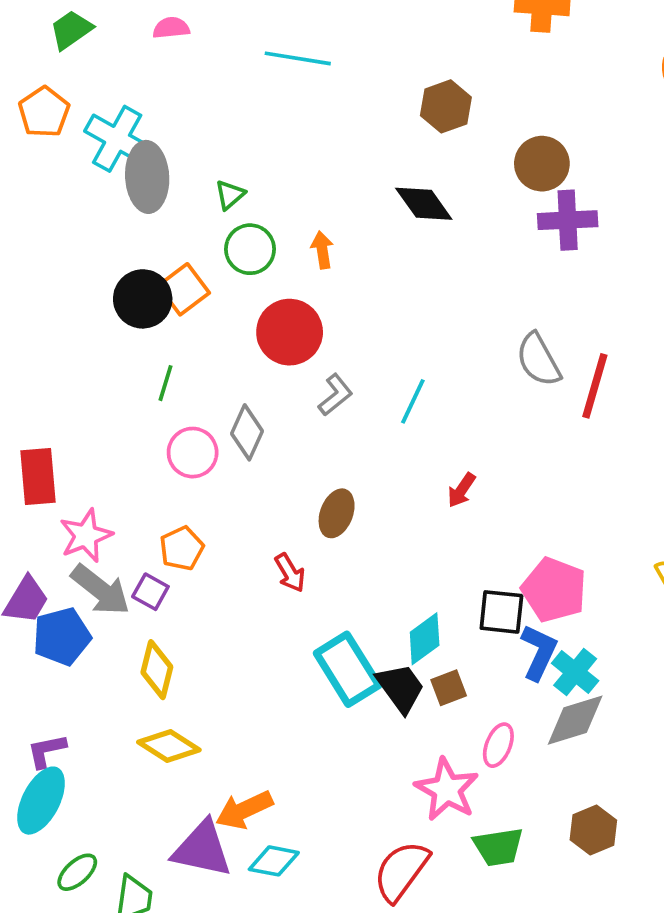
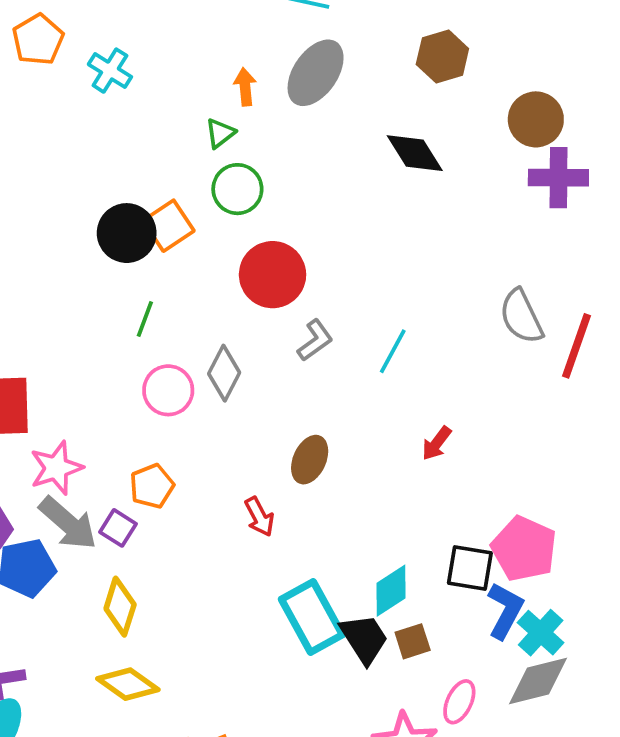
cyan cross: (117, 139) -> (110, 71), size x0.7
gray ellipse: (147, 177) -> (316, 73), moved, turned 34
orange arrow: (322, 250) -> (245, 87), moved

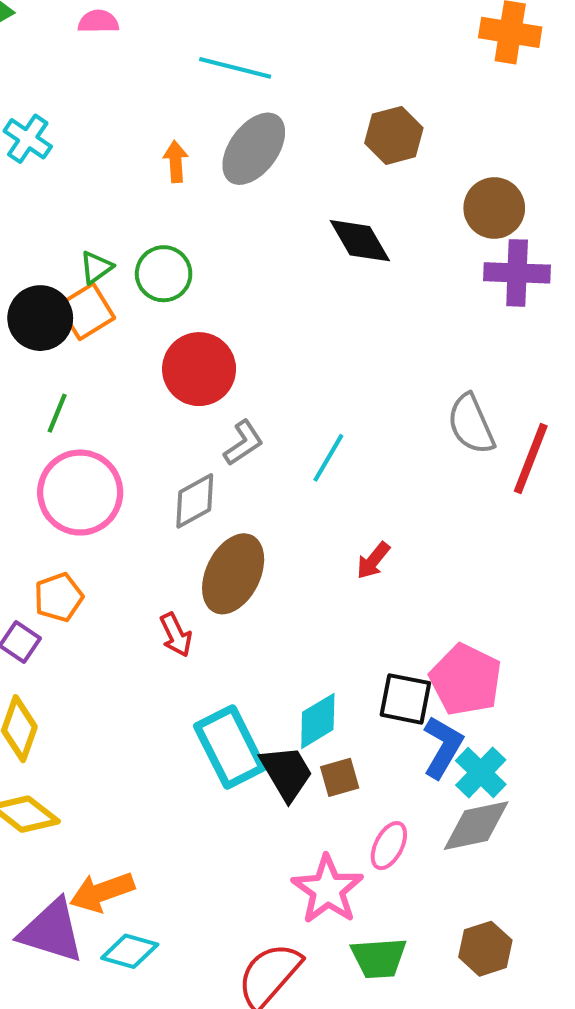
green triangle: (220, 133) -> (96, 267), moved
gray diamond: (224, 373) -> (195, 501), moved, turned 32
pink circle: (168, 390) -> (80, 493), size x1.5
brown ellipse: (310, 460) -> (233, 574), size x1.5

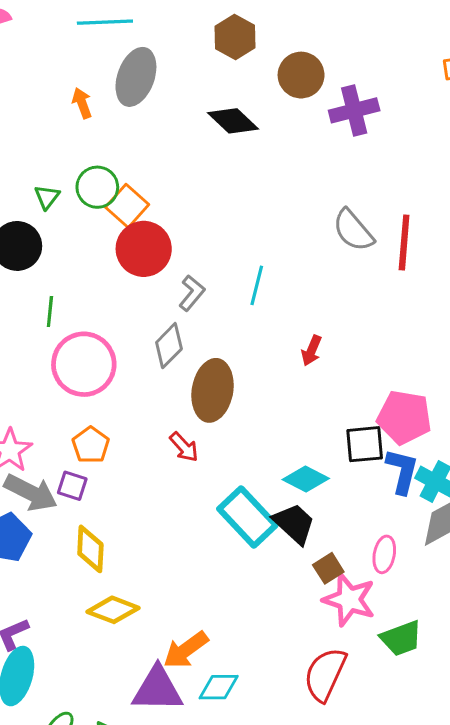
brown circle: (494, 208) -> (301, 75), moved
orange square: (86, 311) -> (127, 206), moved
cyan diamond: (318, 721) -> (306, 479), turned 75
brown square: (340, 777) -> (328, 568), moved

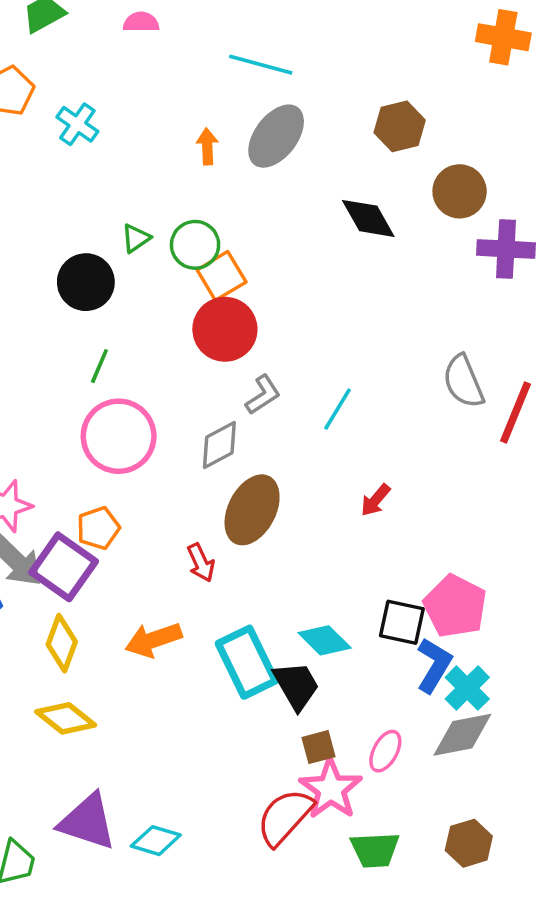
purple square: (72, 486) -> (64, 567), size x1.8
orange arrow: (186, 650) -> (153, 640), moved
red semicircle: (325, 674) -> (285, 817), moved

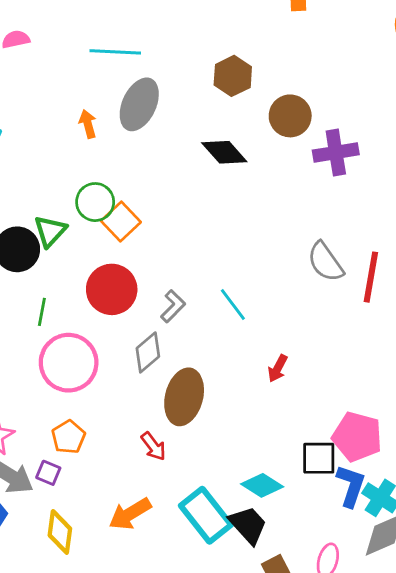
green triangle: (136, 238) -> (50, 231), moved, size x1.4
red circle: (225, 329) -> (112, 289), moved
cyan line: (337, 409) -> (233, 305), turned -56
purple square: (64, 567) -> (48, 473), size x0.5

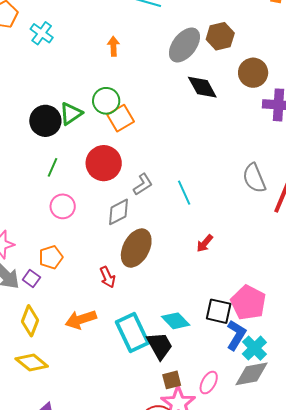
gray ellipse: (139, 104) -> (184, 45), moved
pink circle: (69, 363) -> (63, 206), size x0.6

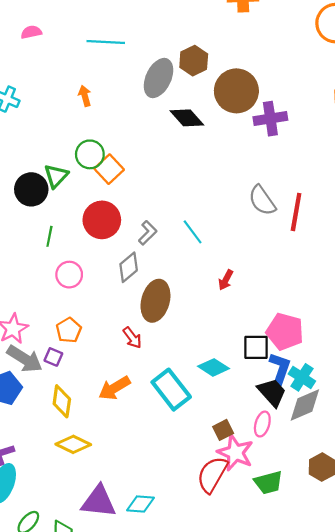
brown circle: (253, 73) -> (236, 91), size x1.4
black trapezoid: (160, 346) -> (272, 392), moved

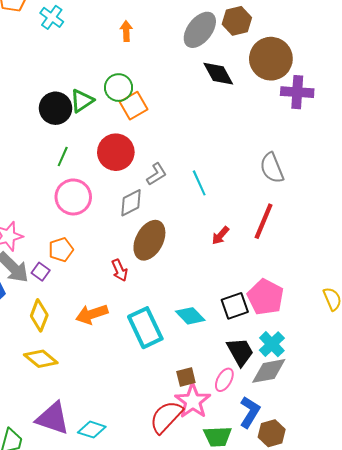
red line: (296, 212) -> (264, 221), moved
pink circle: (69, 275) -> (73, 197), size x1.4
black square: (256, 347) -> (235, 306), turned -32
blue L-shape: (280, 368) -> (250, 412), moved

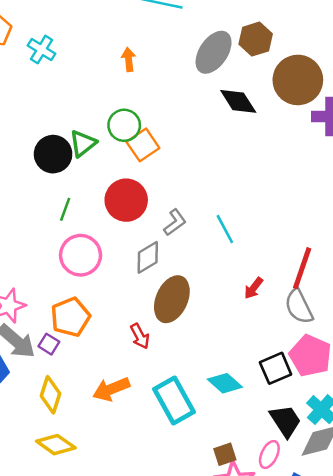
gray semicircle: (272, 168) -> (299, 306), moved
orange pentagon: (61, 250) -> (70, 317), size x1.4

